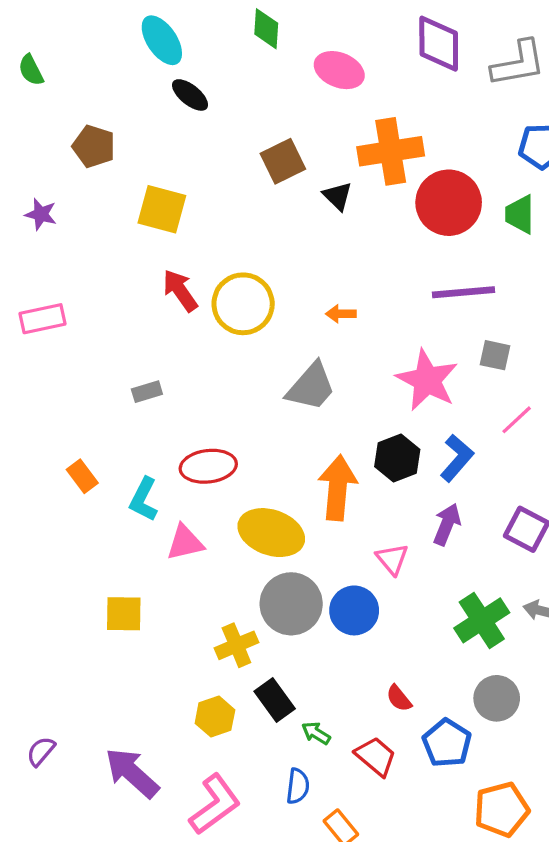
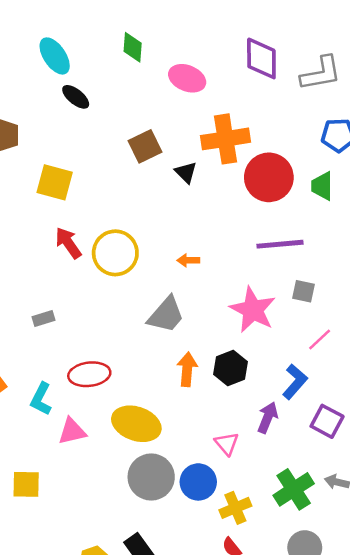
blue L-shape: (457, 458) -> (295, 382), moved
orange arrow: (338, 488) -> (187, 369), moved, size x0.7
yellow cross: (236, 645) -> (235, 508), moved

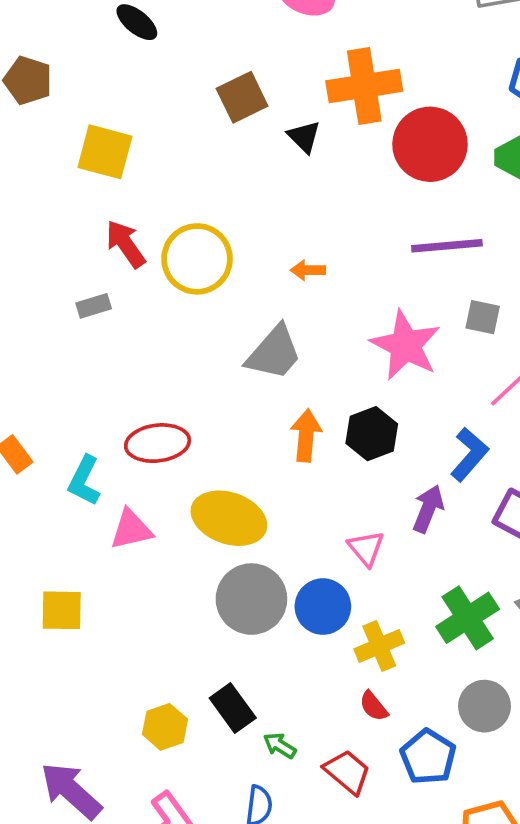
gray rectangle: (43, 319) -> (94, 306), moved

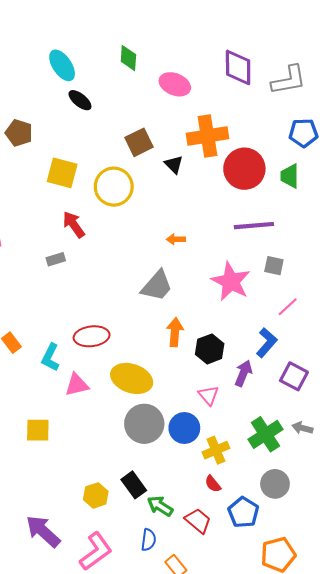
yellow circle: (197, 259) -> (114, 187), moved
black hexagon: (372, 434) -> (210, 349), moved
green arrow: (280, 746) -> (160, 506), size x1.4

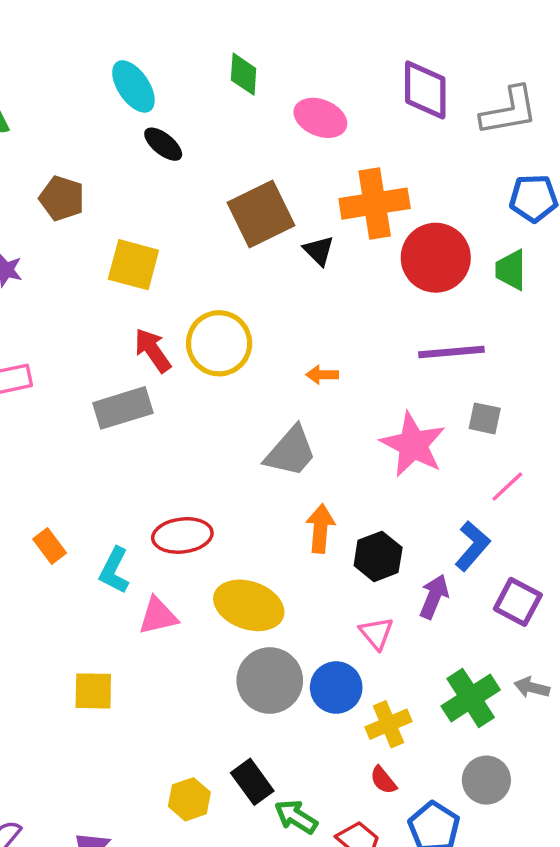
brown square: (139, 142) -> (261, 214), size x1.4
yellow circle: (114, 187) -> (219, 343), moved
gray rectangle: (56, 259) -> (123, 408), size x1.8

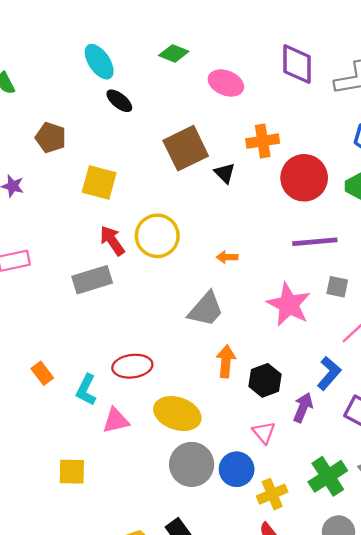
green diamond: (244, 74) -> (174, 53), turned -72
orange cross: (375, 204) -> (263, 141), size x0.7

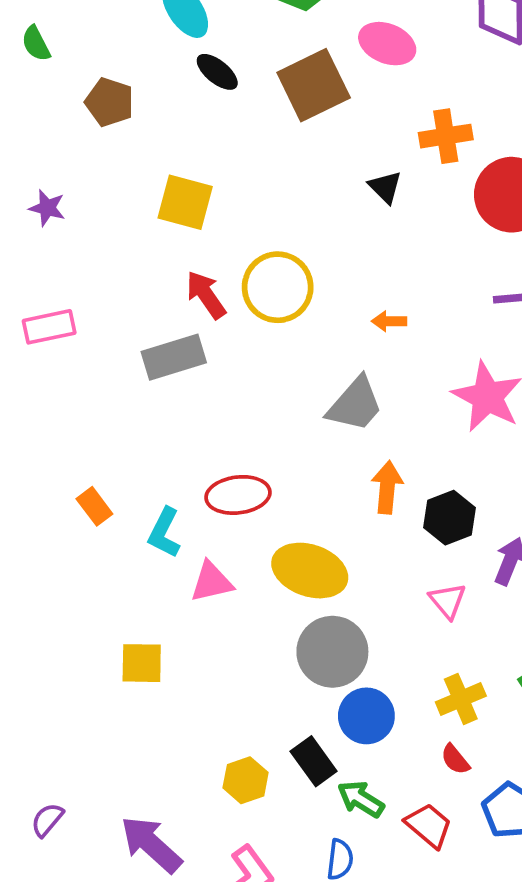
brown pentagon: (51, 138) -> (110, 102), moved
brown square: (186, 148) -> (314, 85), moved
blue circle: (237, 469) -> (366, 716), moved

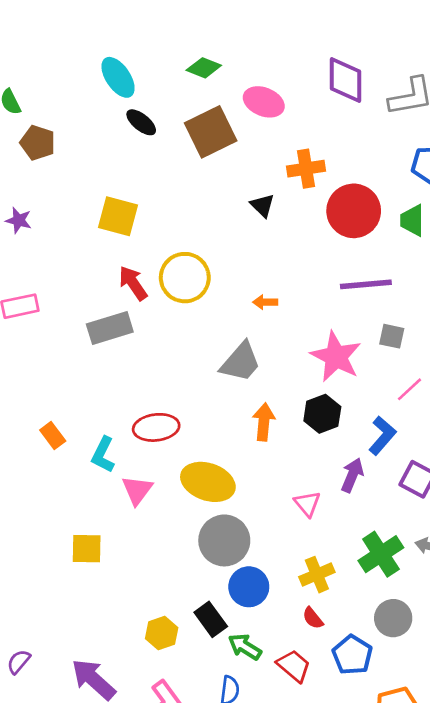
brown pentagon: (110, 102) -> (38, 143), moved
black hexagon: (450, 518) -> (322, 414), moved
pink triangle: (212, 582) -> (137, 490), turned -40

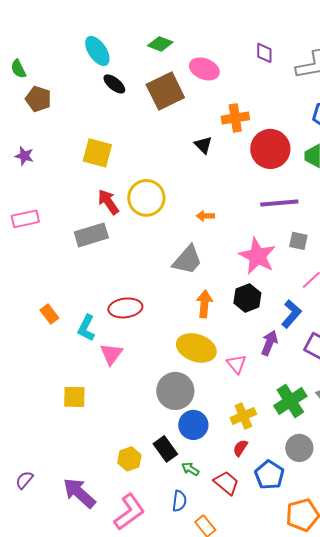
purple diamond: (346, 80) -> (264, 53), size x0.6
yellow ellipse: (208, 482) -> (196, 348), moved
red semicircle: (313, 618) -> (240, 448), turned 72
green arrow: (245, 647) -> (190, 469), size x0.7

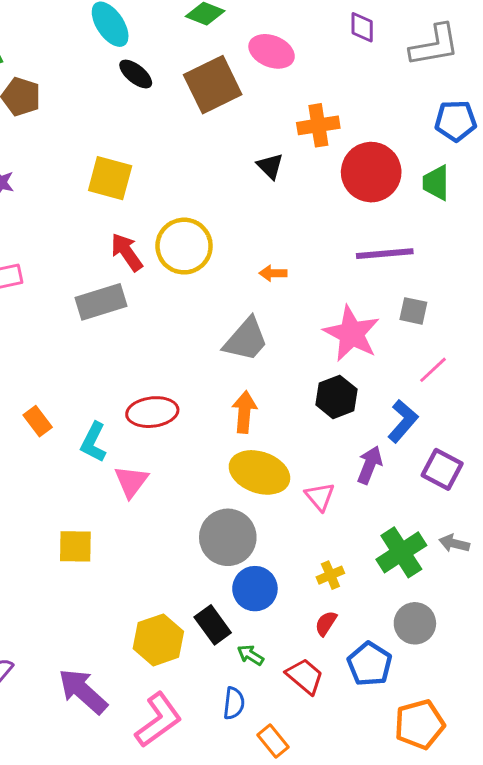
orange arrow: (204, 304) -> (244, 412), moved
yellow cross: (243, 416) -> (330, 575), size x0.7
yellow hexagon: (129, 459) -> (158, 640), size x1.4

